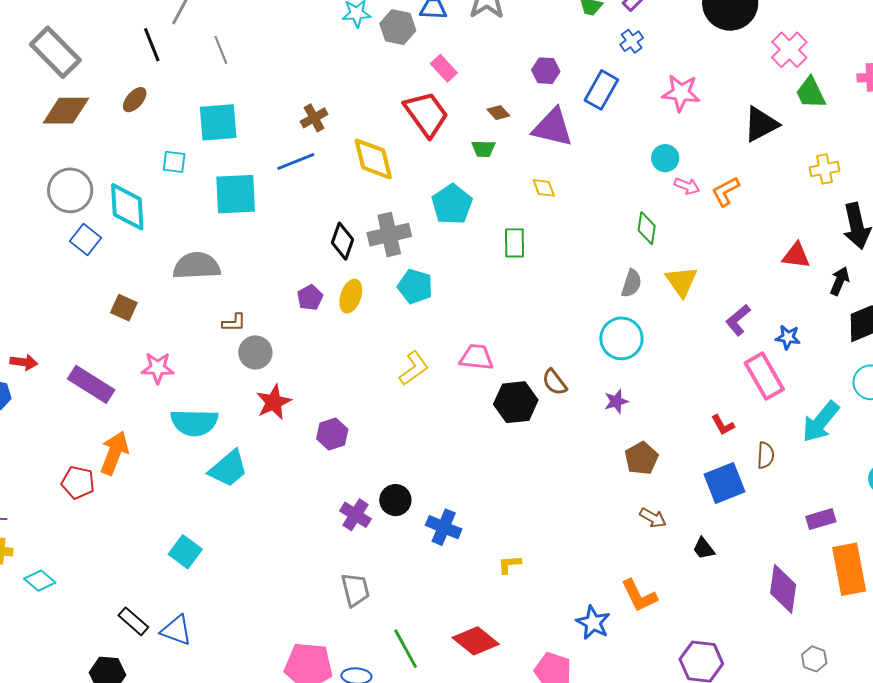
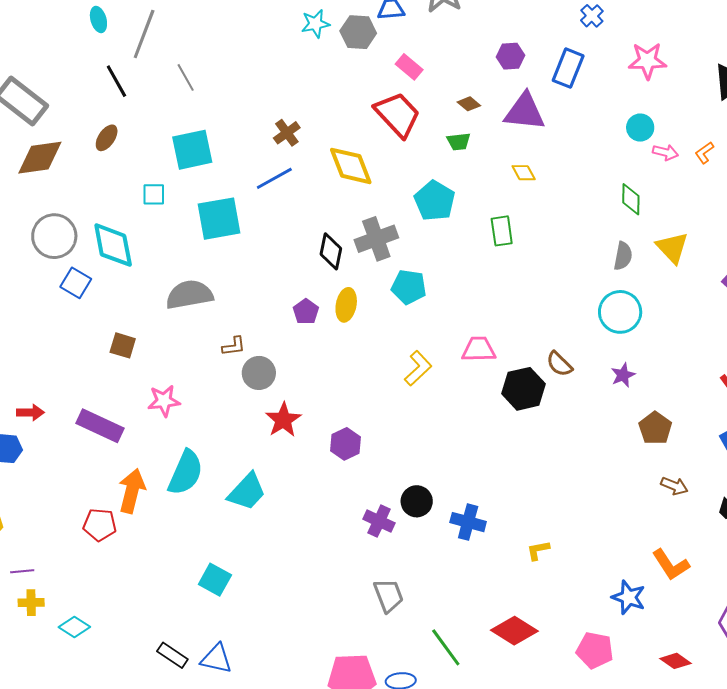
orange L-shape: (726, 191) -> (704, 153), size x0.7
cyan semicircle: (194, 423) -> (186, 473), moved, turned -60

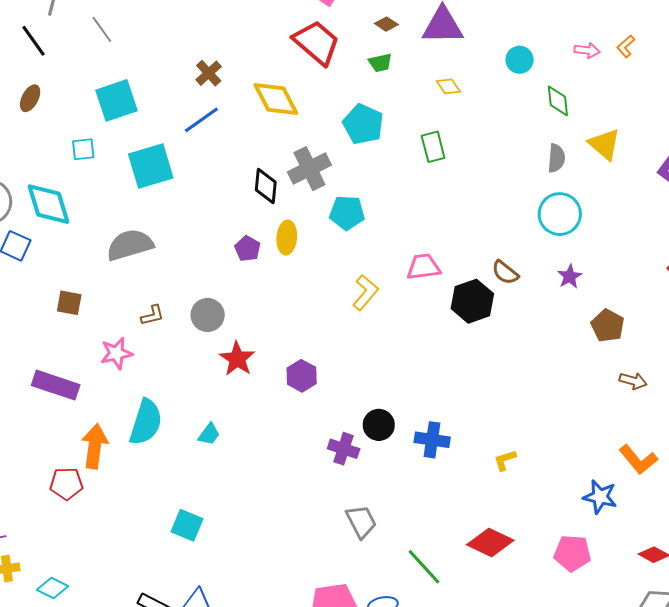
cyan circle: (640, 128) -> (520, 60), moved
brown L-shape: (234, 346) -> (152, 315), moved
cyan trapezoid: (247, 492) -> (209, 434), size x0.6

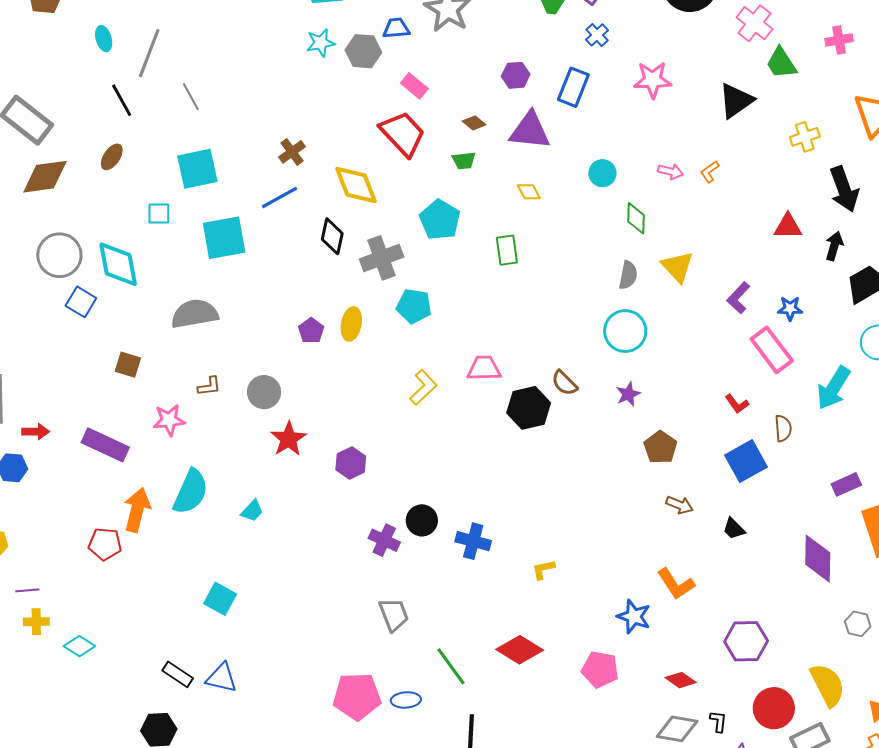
black diamond: (266, 186) -> (332, 236), moved

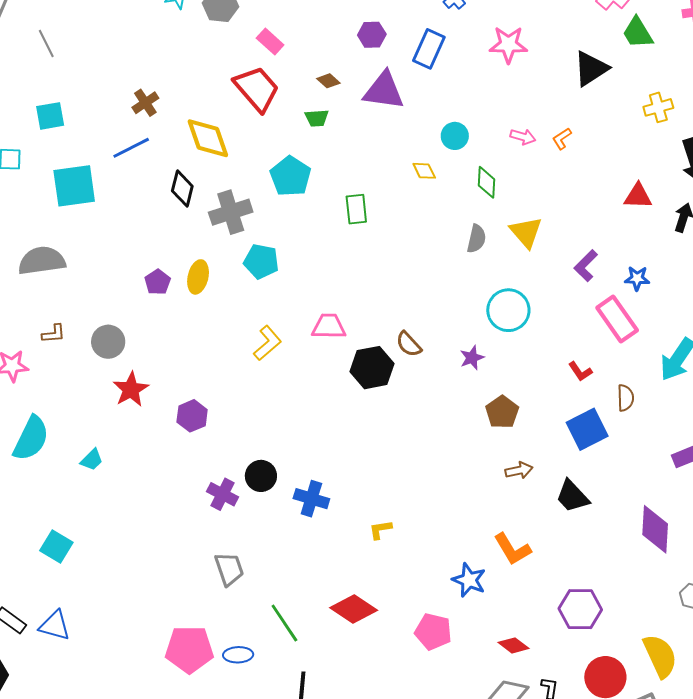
cyan square: (197, 169) -> (50, 116), size x0.7
yellow diamond: (529, 192) -> (424, 171), moved
cyan circle: (625, 331) -> (508, 310), moved
brown arrow: (680, 505) -> (519, 470), turned -36
black trapezoid: (734, 529) -> (572, 496), size x1.5

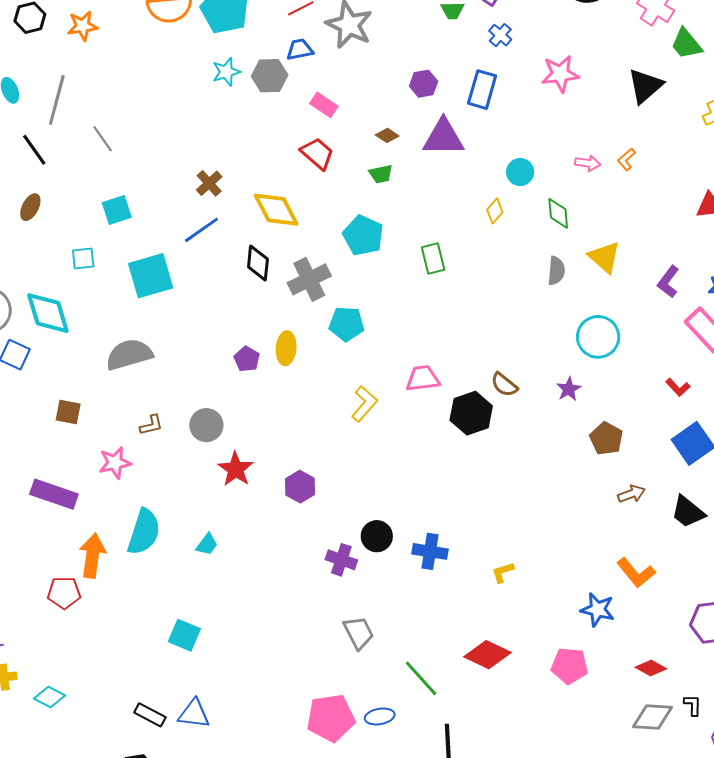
red trapezoid: (257, 89) -> (317, 153), size x0.7
yellow diamond: (424, 171) -> (495, 211), turned 75

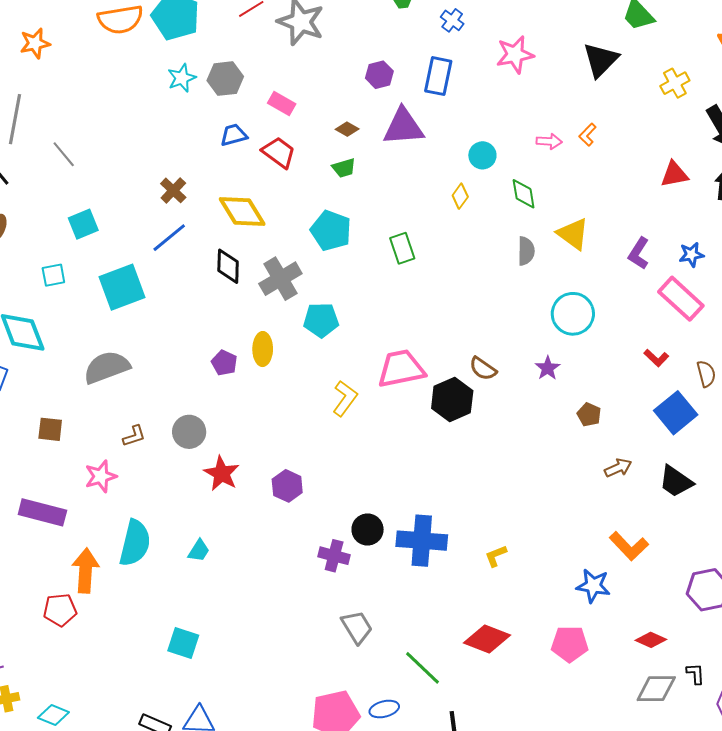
blue trapezoid: (300, 49) -> (234, 135), moved
pink trapezoid: (423, 379) -> (401, 369), size x1.4
brown pentagon: (606, 439) -> (589, 415), size x0.7
blue cross: (430, 551) -> (422, 541), size x1.4

